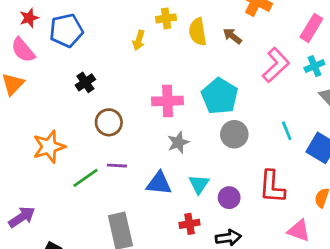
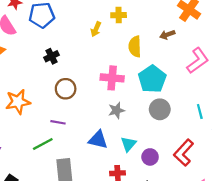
yellow semicircle: (198, 32) -> (135, 47), moved
brown arrow: (232, 36) -> (167, 35), turned -64
purple line: (117, 166) -> (58, 122), moved
green line: (86, 178) -> (43, 144), moved
red L-shape: (272, 187) -> (184, 153), turned 32

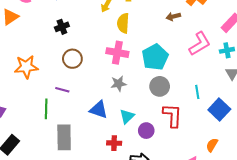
yellow semicircle: (135, 47) -> (123, 23), moved
green line: (43, 144) -> (46, 109), turned -66
red L-shape: (184, 153) -> (172, 115), moved, turned 135

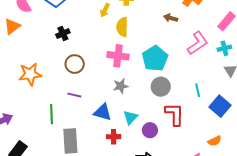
brown arrow: (173, 16) -> (171, 18), turned 32
purple line: (62, 90) -> (74, 95), moved
red cross: (114, 143) -> (114, 137), moved
orange semicircle: (212, 145) -> (215, 141), turned -144

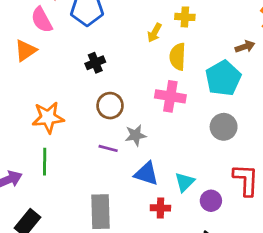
brown arrow: (171, 18) -> (245, 47), turned 144
cyan pentagon: (155, 58) -> (223, 78), moved
gray star: (121, 86) -> (136, 135), moved
gray circle: (161, 87) -> (224, 127), moved
green line: (52, 114) -> (45, 162), moved

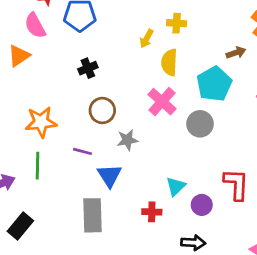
pink cross: (170, 96) -> (162, 102), turned 32
gray circle: (224, 127) -> (200, 124), moved
purple line: (108, 148) -> (83, 151), moved
blue triangle: (146, 174) -> (109, 176), moved, turned 40

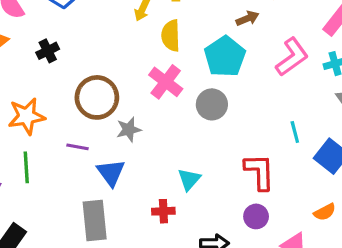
black cross: (88, 68) -> (48, 51), moved
brown circle: (102, 110) -> (97, 97), size x1.4
purple circle: (202, 205) -> (256, 216), moved

